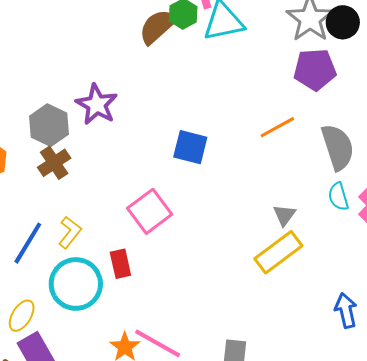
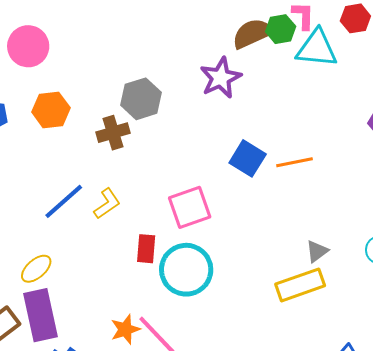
purple star: (97, 104) -> (221, 78), moved
gray hexagon: (49, 125) -> (141, 99), moved
orange line: (277, 127) -> (295, 162), moved
cyan circle: (76, 284) -> (186, 270), moved

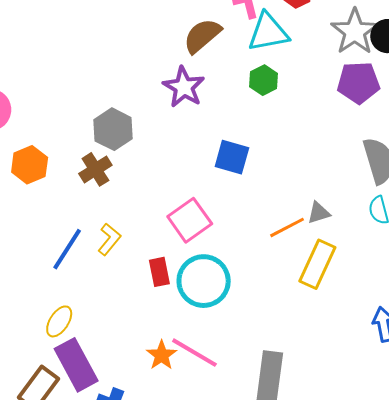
green hexagon: (281, 29) -> (264, 80), moved
orange line: (295, 162) -> (287, 227), moved
gray triangle: (317, 251) -> (319, 213), moved, turned 35
yellow rectangle: (300, 285) -> (317, 264), turned -30

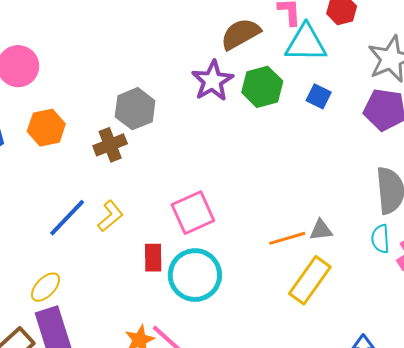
green hexagon: (264, 80) -> (262, 87), moved, size x1.4
blue square: (232, 157) -> (319, 96), moved, size x0.7

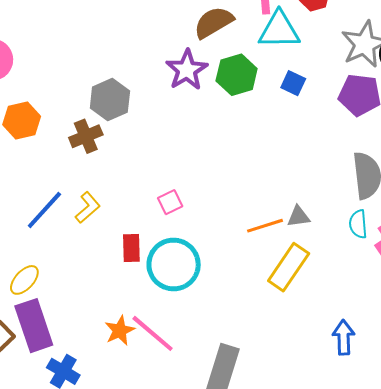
pink square: (193, 213) -> (170, 202), size x0.6

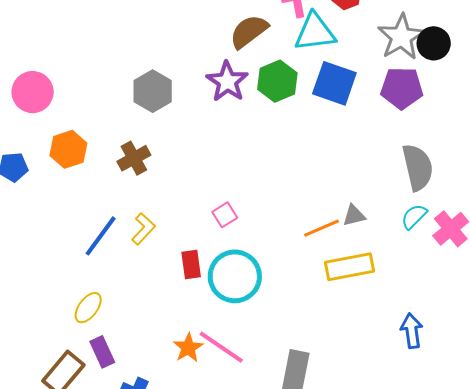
blue square: (293, 83) -> (334, 83), size x1.8
gray hexagon: (110, 100) -> (153, 91), moved
cyan semicircle: (358, 224) -> (414, 217), turned 56
yellow rectangle: (289, 267) -> (349, 267), turned 51
purple rectangle: (34, 326) -> (102, 352), size x0.6

